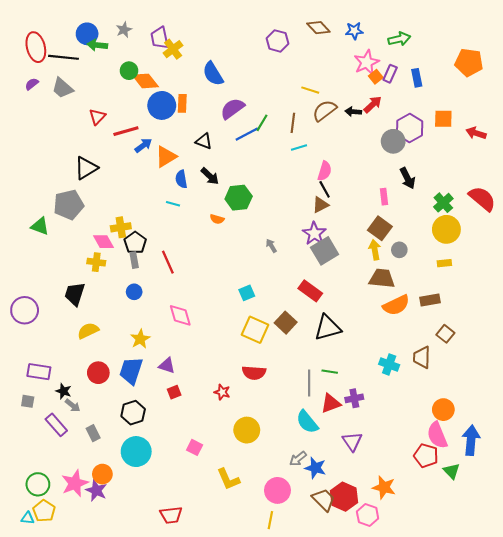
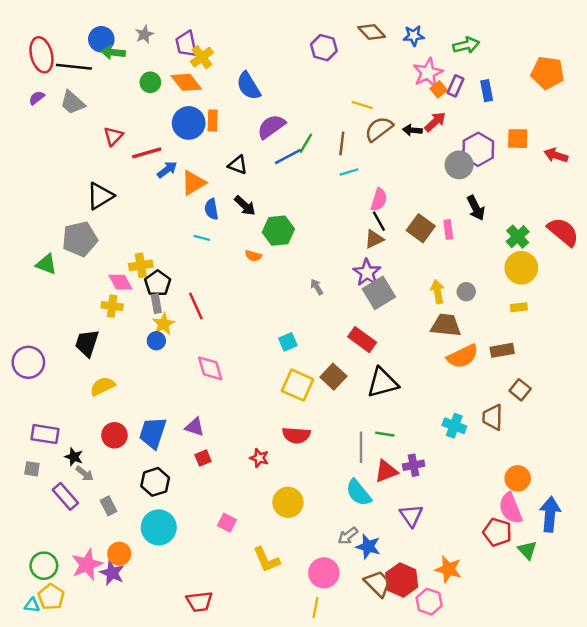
orange diamond: (145, 81) -> (186, 82), moved
brown square: (380, 228) -> (421, 228), moved
yellow star: (140, 339) -> (164, 324), moved

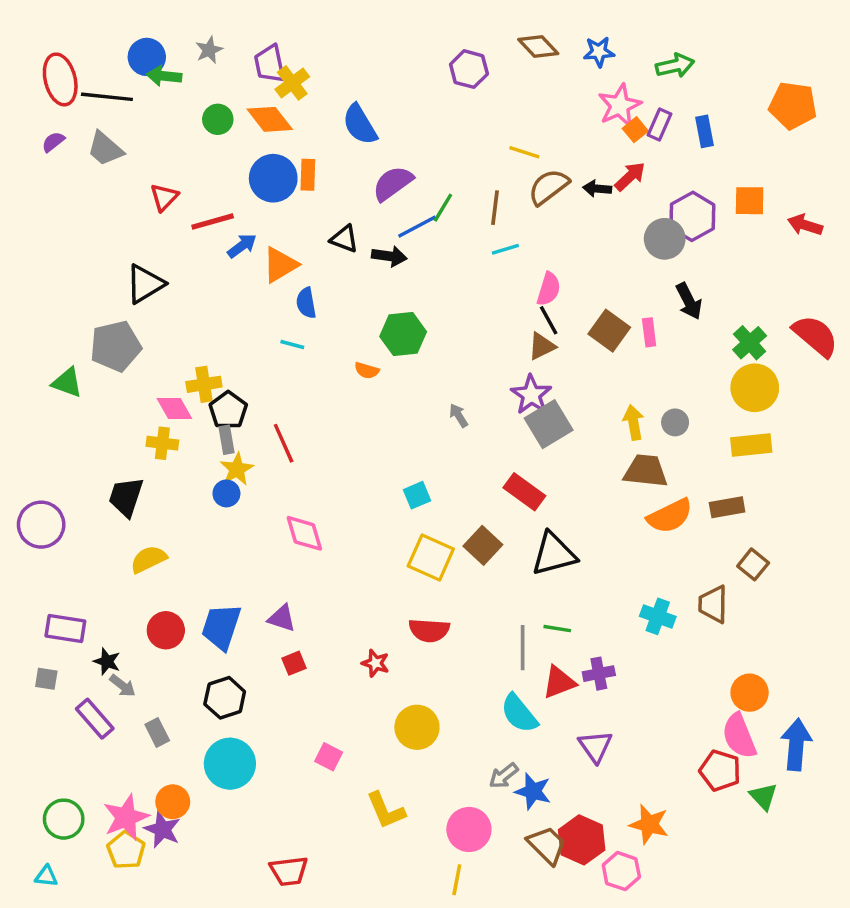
black arrow: (245, 206) -> (389, 256), moved, turned -35
yellow rectangle: (519, 307) -> (751, 445), size x1.6
yellow pentagon: (51, 597) -> (126, 850), moved

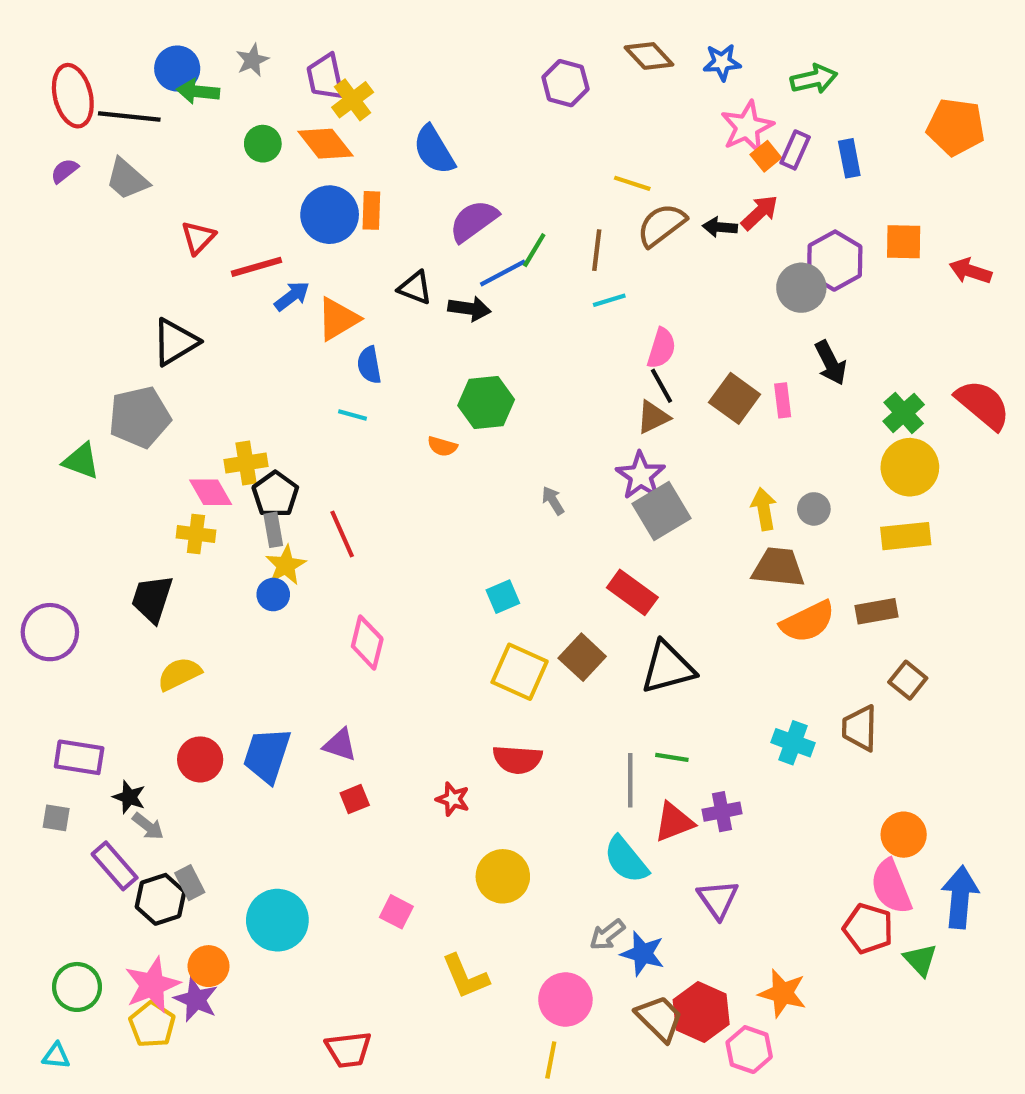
pink diamond: (304, 533) -> (367, 643), turned 30
black hexagon: (225, 698) -> (161, 899), moved

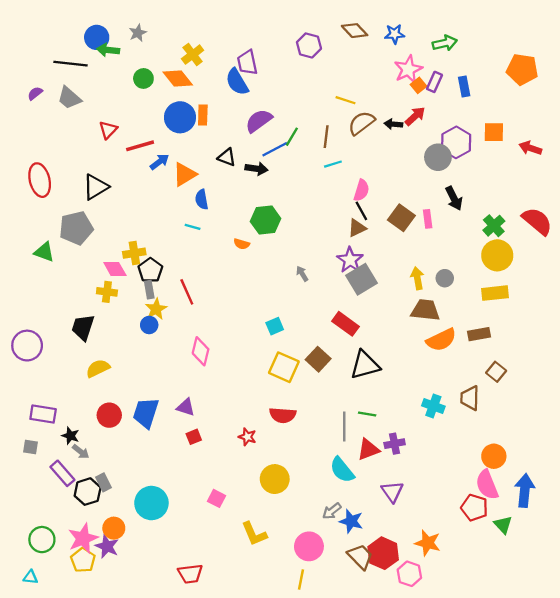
purple trapezoid: (325, 77) -> (247, 63), moved
red ellipse: (73, 96) -> (40, 180), moved

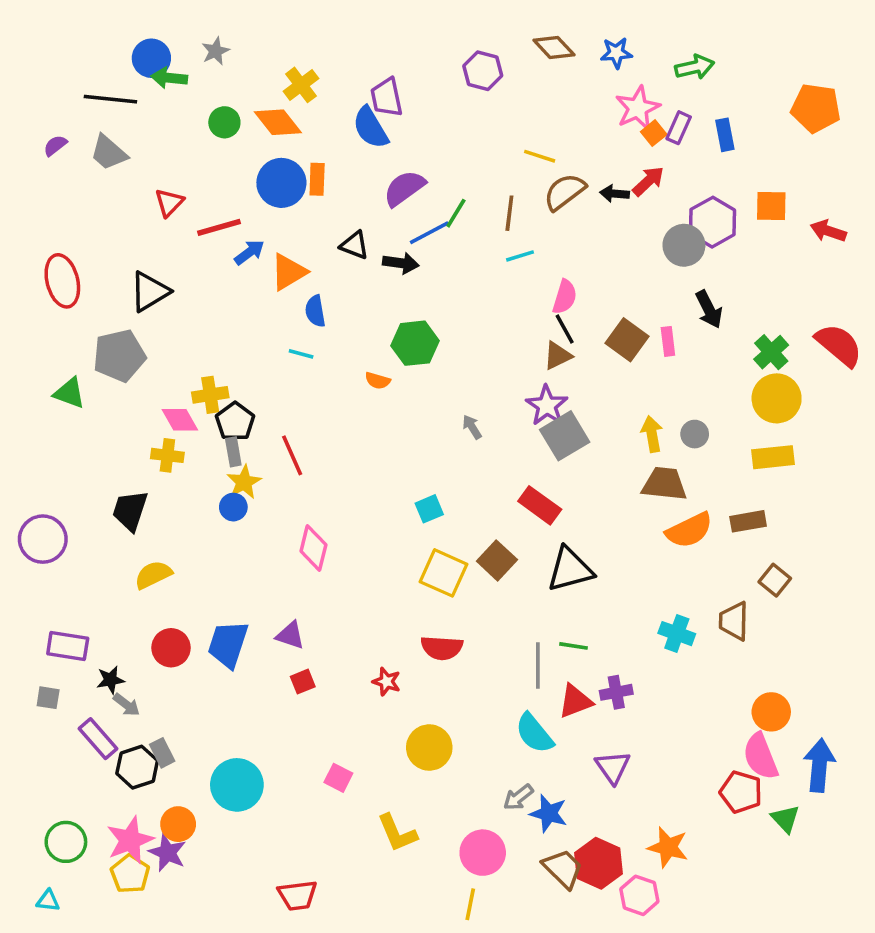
black star: (70, 436) -> (110, 680), turned -30

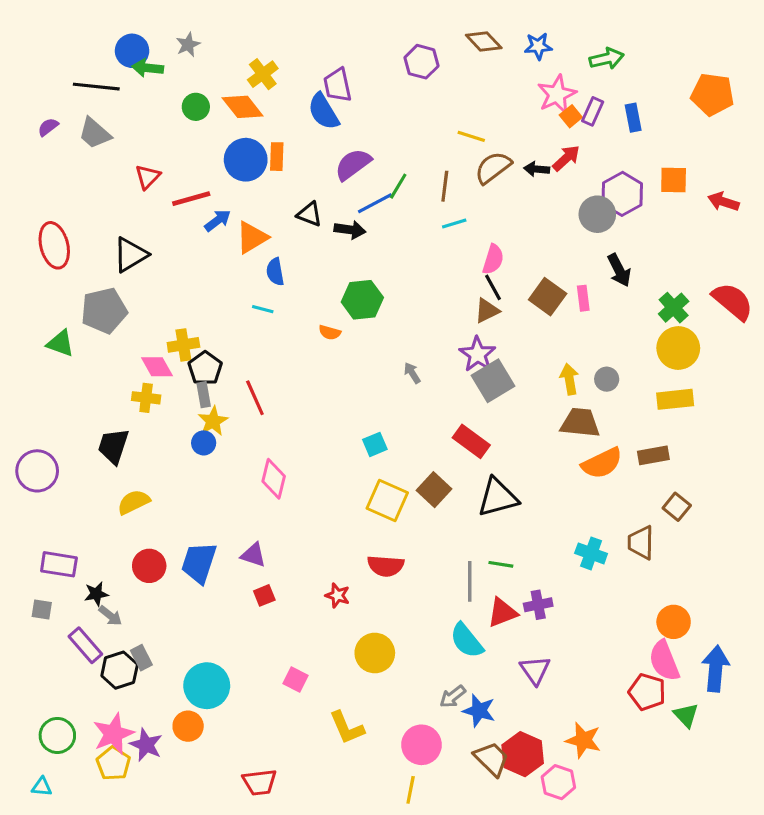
orange circle: (178, 824) -> (188, 726), moved

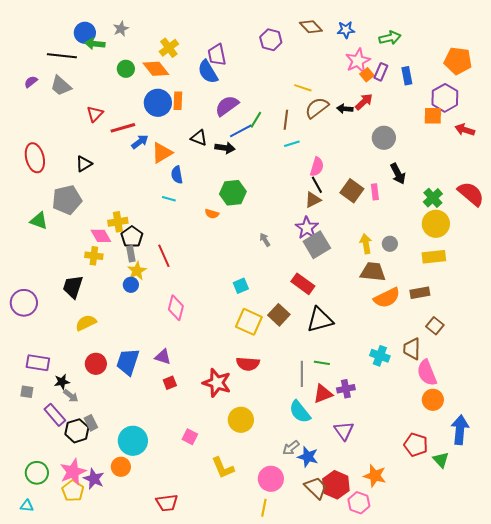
purple hexagon: (622, 194) -> (445, 98), moved
black triangle: (130, 255) -> (84, 164), size x0.7
red star: (337, 595) -> (217, 383), size x1.8
pink semicircle: (664, 661) -> (427, 373), moved

